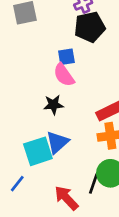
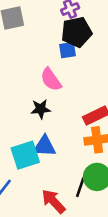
blue square: (66, 57) -> (68, 50), moved
blue triangle: (57, 142) -> (44, 146), turned 45

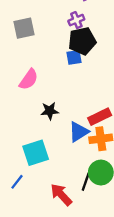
pink semicircle: (51, 80) -> (29, 79), moved, turned -110
blue triangle: (44, 146) -> (79, 132), moved, turned -35

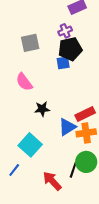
gray square: (24, 28) -> (30, 43), moved
pink semicircle: (29, 79) -> (24, 82), turned 108
cyan square: (36, 153) -> (30, 145), turned -30

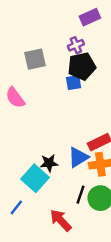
pink semicircle: (24, 82) -> (15, 98), moved
black star: (42, 109) -> (49, 163), moved
black line: (73, 170) -> (81, 195), moved

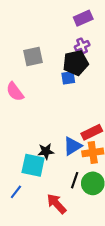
purple cross: (76, 45) -> (82, 46), moved
cyan square: (35, 178) -> (33, 165), turned -30

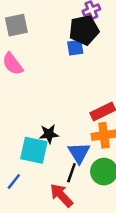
gray square: (33, 57) -> (16, 25), moved
blue triangle: (73, 146) -> (79, 153), moved, turned -30
black line: (75, 180) -> (71, 173), moved

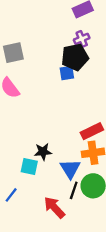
cyan square: (34, 150) -> (29, 166), size x0.7
black line: (71, 173) -> (74, 190), moved

